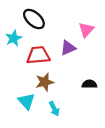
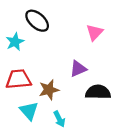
purple triangle: (68, 48) -> (78, 69), moved
red trapezoid: (38, 55) -> (18, 79), moved
black semicircle: (89, 84) -> (98, 92), size x1.5

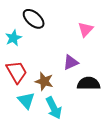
red trapezoid: (18, 79) -> (17, 72), turned 65
brown star: (49, 90) -> (44, 81), turned 30
cyan arrow: (59, 119) -> (54, 108), size x1.5

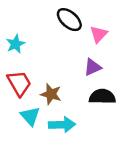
black ellipse: (34, 19) -> (69, 20), moved
purple triangle: (71, 62) -> (93, 67), moved
cyan arrow: (54, 108) -> (62, 125), turned -65

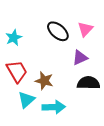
black ellipse: (69, 20) -> (58, 31), moved
cyan triangle: (30, 116) -> (26, 100), turned 30

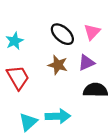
brown star: (44, 81) -> (58, 65), moved
cyan triangle: (26, 100) -> (28, 122), moved

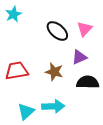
cyan star: (15, 41) -> (13, 14), moved
brown star: (58, 65) -> (54, 72), moved
red trapezoid: (18, 77) -> (17, 71), turned -70

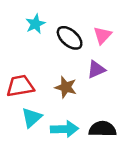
cyan star: (13, 14) -> (35, 24), moved
black semicircle: (88, 82) -> (103, 129), moved
cyan triangle: (26, 112) -> (32, 118), moved

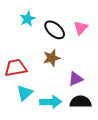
purple triangle: (96, 70) -> (76, 79), moved
brown star: (66, 87) -> (52, 58), moved, turned -30

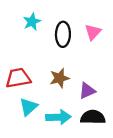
black ellipse: (55, 30) -> (63, 34), turned 50
brown star: (52, 58) -> (60, 78), moved

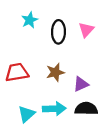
cyan triangle: (28, 107) -> (26, 114), moved

